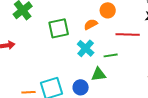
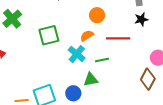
orange semicircle: (91, 24) -> (87, 36), moved

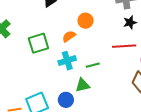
orange semicircle: (87, 36) -> (69, 36), moved
red line: (118, 38) -> (124, 46), moved
cyan cross: (77, 54) -> (67, 61), turned 36

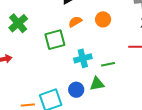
orange semicircle: (69, 36) -> (75, 22), moved
blue circle: (66, 100) -> (76, 90), moved

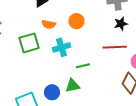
orange semicircle: (75, 22) -> (49, 24), turned -136
cyan cross: (83, 58) -> (62, 47), moved

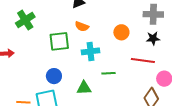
orange circle: (76, 21) -> (121, 32), moved
green triangle: (73, 86) -> (84, 88), moved
blue circle: (52, 92) -> (54, 76), moved

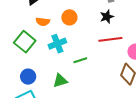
orange circle: (121, 32) -> (69, 17), moved
black star: (153, 38) -> (107, 17), moved
green square: (59, 41) -> (25, 42), turned -30

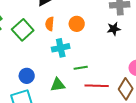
orange semicircle: (43, 22) -> (50, 24), turned 80
red line: (110, 39) -> (97, 86), moved
green square: (25, 42) -> (23, 30), moved

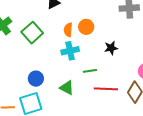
orange semicircle: (50, 24) -> (68, 30), moved
black star: (114, 29) -> (111, 48), moved
green triangle: (58, 85) -> (67, 88), turned 35

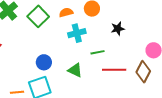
orange semicircle: (68, 30) -> (66, 12), moved, turned 72

